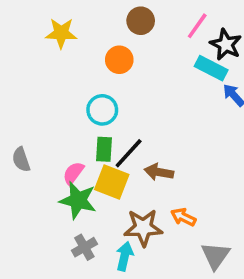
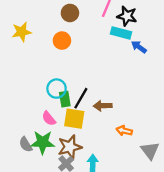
cyan circle: (102, 110) -> (57, 89), moved
gray semicircle: (21, 160) -> (26, 144), moved
pink semicircle: (73, 173) -> (49, 118), turned -63
green star: (78, 200) -> (43, 142), moved
brown star: (143, 228) -> (70, 147), moved

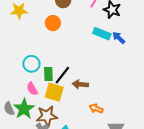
cyan rectangle: (121, 33) -> (102, 34), moved
cyan circle: (57, 89) -> (31, 64), moved
green star: (43, 142) -> (24, 109), turned 30

